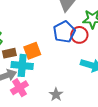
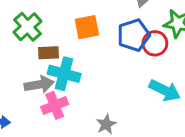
orange square: (32, 51) -> (87, 27), moved

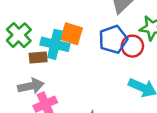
orange square: (87, 27) -> (71, 34), turned 30
cyan cross: (64, 74) -> (55, 44), moved

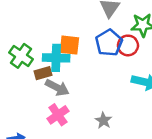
gray arrow: (31, 86) -> (57, 88), moved, turned 50

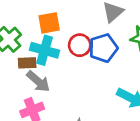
orange square: (69, 45) -> (49, 23), moved, turned -30
red circle: (128, 45) -> (80, 45), moved

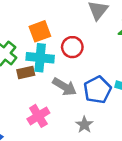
blue pentagon: (103, 48) -> (97, 90), moved
gray arrow: (38, 81) -> (64, 87), moved

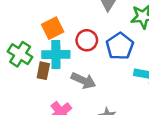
brown rectangle: (26, 72) -> (43, 71), turned -60
blue pentagon: (97, 90) -> (120, 46), moved

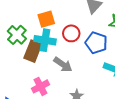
blue pentagon: (120, 46) -> (96, 43), turned -30
brown rectangle: (43, 71) -> (33, 51), size x1.5

